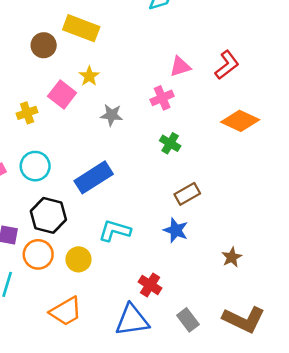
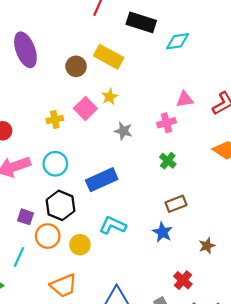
brown star: (232, 257) -> (207, 246), moved
red cross: (150, 285) -> (183, 280), moved

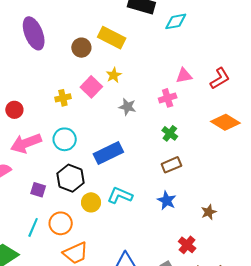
brown rectangle: (176, 204) -> (171, 165), moved
orange circle: (48, 236) -> (61, 223), moved
yellow circle: (80, 245) -> (91, 202), moved

